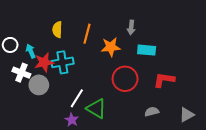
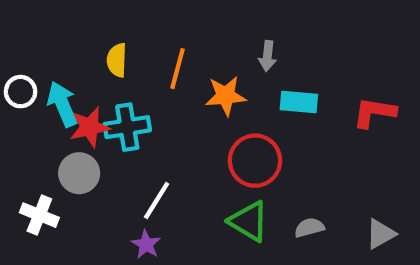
cyan arrow: (31, 51) -> (62, 104), size x1.5
white cross: (21, 73) -> (39, 215), moved
red L-shape: (164, 80) -> (374, 112), moved
green triangle: (96, 109) -> (249, 221), moved

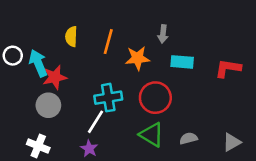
cyan cross: (127, 127) -> (108, 98), moved
white cross: (39, 215) -> (38, 146), moved

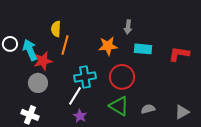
orange line: (108, 42) -> (65, 45), moved
purple star: (89, 149) -> (80, 116), moved

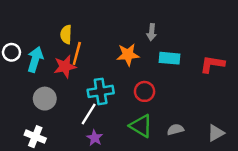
cyan arrow: (30, 50) -> (35, 59), turned 40
red star: (43, 61) -> (65, 67), moved
red circle: (122, 77) -> (145, 91), size x0.7

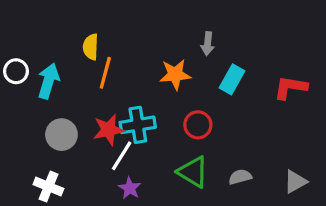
cyan rectangle: (169, 58) -> (232, 79), turned -66
red star: (65, 67) -> (109, 130), moved

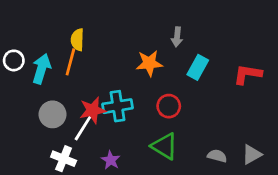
orange line: (105, 73) -> (70, 62), moved
white line: (122, 156) -> (83, 128), moved
gray semicircle: (240, 177) -> (217, 156), moved, turned 30
white cross: (48, 187) -> (64, 159), moved

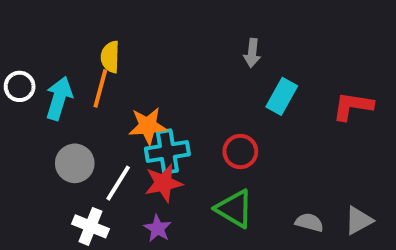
orange star: (149, 63) -> (148, 126), moved
red star: (93, 110) -> (163, 183), moved

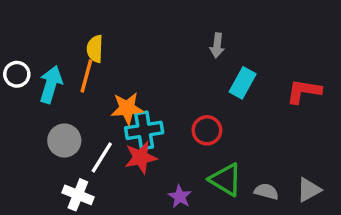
green triangle: (234, 209) -> (226, 180), moved
purple star: (158, 228) -> (180, 197), moved

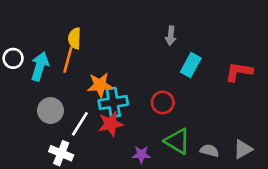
purple star: (180, 197) -> (141, 155), turned -30

